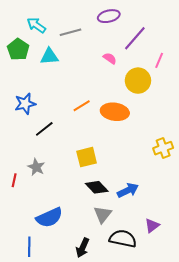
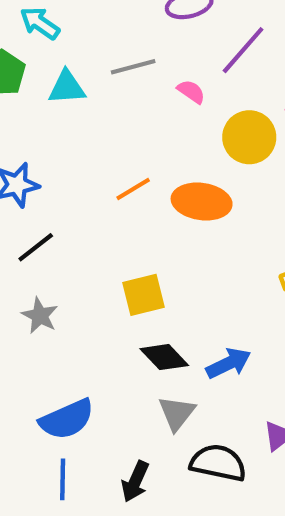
gray line: (70, 32) -> (133, 67), moved
black line: (44, 129) -> (36, 247), moved
blue line: (29, 247) -> (63, 479), moved

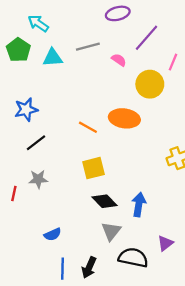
orange line: (133, 189) -> (88, 127), moved, turned 60
gray star: (40, 316) -> (38, 179), turned -30
blue arrow: (229, 363) -> (139, 205), turned -55
blue semicircle: (67, 419) -> (53, 234), size x0.6
blue line: (63, 479) -> (63, 269), moved

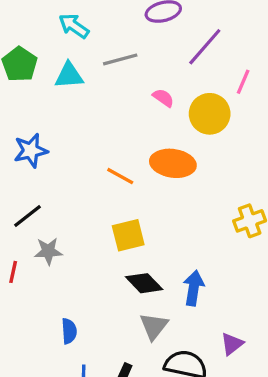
cyan arrow: (38, 23) -> (74, 26), moved
pink semicircle: (119, 60) -> (163, 98), moved
black line: (36, 143) -> (27, 216), moved
blue semicircle: (53, 234) -> (69, 331), turned -70

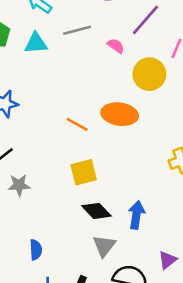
pink semicircle: (163, 98) -> (116, 46), moved

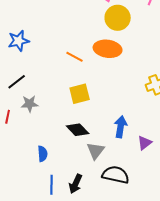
yellow circle: (149, 74) -> (118, 18), moved
black diamond: (96, 211) -> (78, 130), moved
purple triangle: (167, 260) -> (145, 143), moved

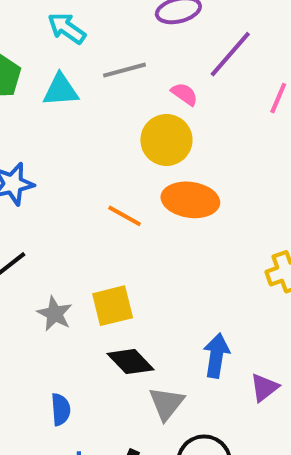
yellow circle: (118, 18) -> (166, 140), moved
yellow square: (80, 94) -> (113, 306), moved
gray star: (30, 104) -> (55, 314), moved, turned 30

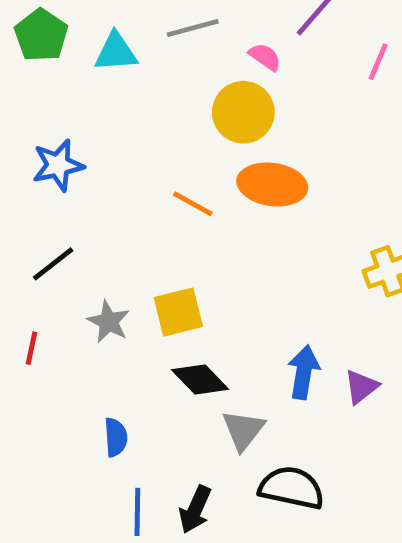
purple triangle: (264, 388) -> (361, 387), moved

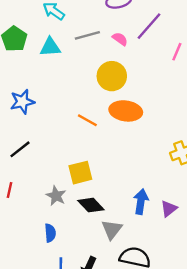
pink semicircle: (265, 57) -> (120, 39), moved
gray star: (109, 322) -> (56, 196), moved

